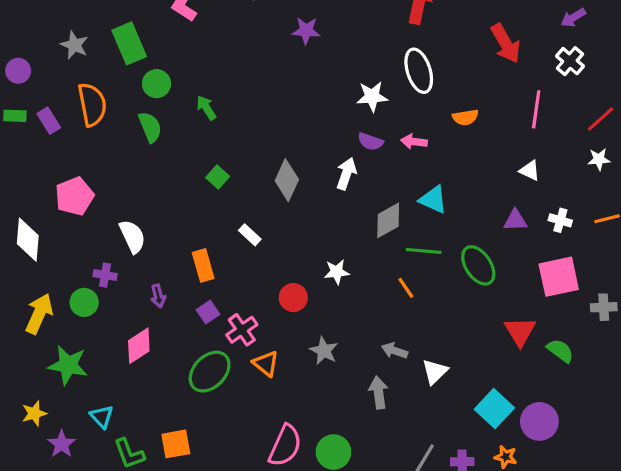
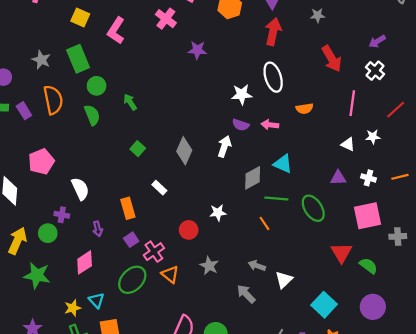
white star: (599, 159) -> (373, 137), moved
gray arrow: (379, 393) -> (246, 294), turned -36
yellow star: (34, 413) -> (73, 308), moved
cyan triangle: (102, 417) -> (97, 300), moved
purple circle: (539, 421) -> (373, 307), moved

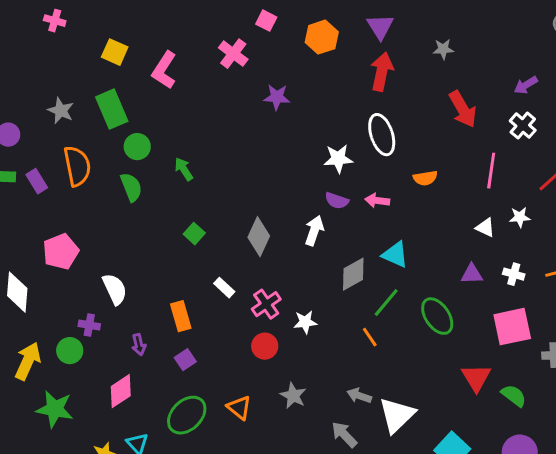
green line: (276, 198) -> (386, 303), turned -55
pink cross: (154, 252) -> (266, 304), moved
white triangle: (284, 280) -> (397, 415), size x1.5

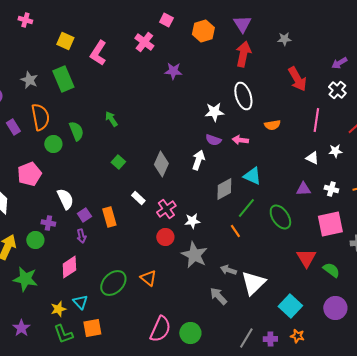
green circle: (137, 147) -> (53, 144), moved
purple square: (185, 360) -> (84, 215), moved
gray star: (293, 396) -> (194, 255), moved, size x1.5

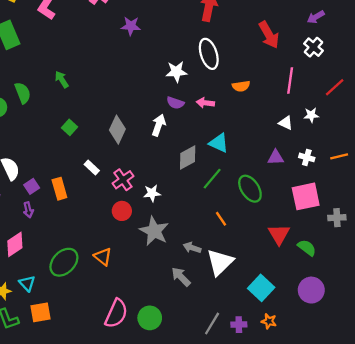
orange line: (235, 231) -> (221, 219), moved

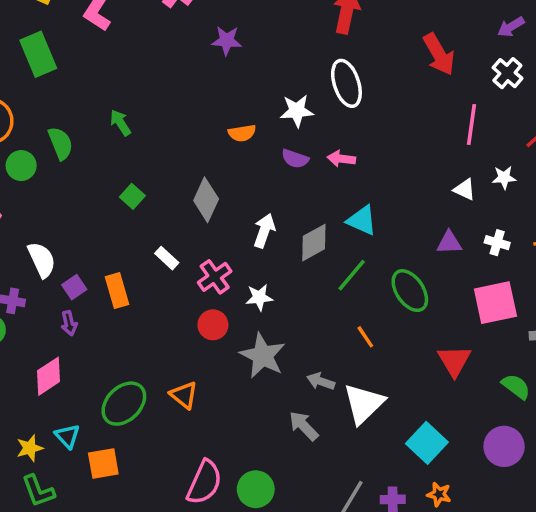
orange semicircle: (241, 86) -> (242, 133), moved
white arrow: (159, 125) -> (264, 231), moved
green semicircle: (307, 248) -> (516, 386), moved
orange square: (40, 312) -> (103, 464), moved

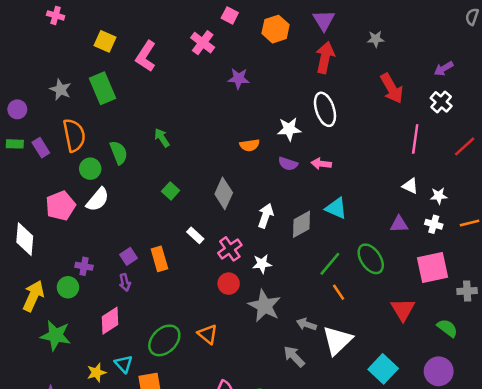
white star: (504, 178) -> (439, 196), moved
white semicircle: (42, 260) -> (98, 200), moved, turned 65
green line: (352, 275) -> (330, 264), moved

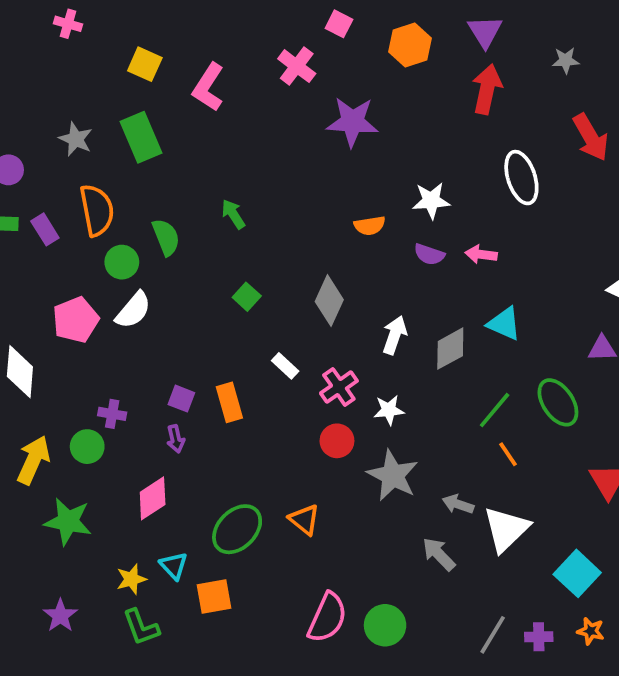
purple star: (238, 78) -> (352, 122), size x1.5
white ellipse: (325, 109) -> (521, 178), moved
purple square: (129, 256) -> (181, 399), turned -35

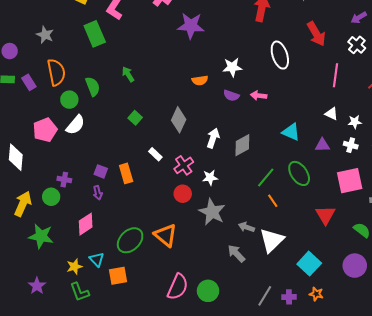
green rectangle: (141, 137) -> (95, 34), moved
cyan triangle: (504, 324) -> (291, 132), moved
orange triangle: (304, 520) -> (165, 235), size x1.4

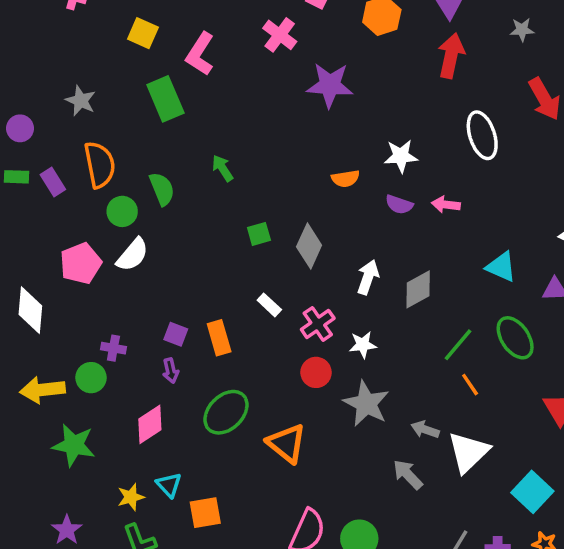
green square: (135, 118) -> (259, 234), moved, turned 32
yellow arrow: (23, 204) -> (43, 390), turned -120
green ellipse: (130, 240) -> (226, 412), moved

